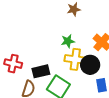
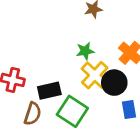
yellow cross: (75, 59) -> (95, 75), turned 35

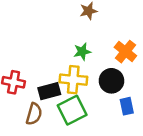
yellow cross: (95, 75) -> (73, 80), moved, turned -36
green square: (72, 111) -> (72, 110), turned 32

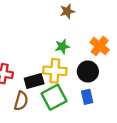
blue rectangle: (127, 106) -> (87, 97), moved

